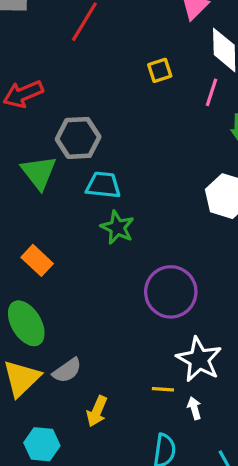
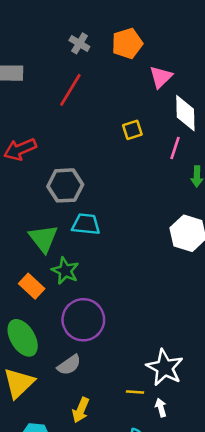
green triangle: (39, 172) -> (43, 238), moved
green star: (117, 227) -> (65, 271), moved
purple circle: (171, 292) -> (83, 320), moved
gray semicircle: (67, 370) -> (69, 365), moved

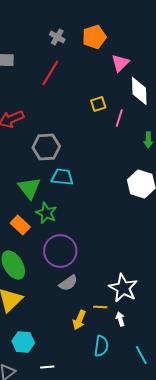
pink line: (175, 148) -> (119, 118), moved
gray semicircle: (69, 365) -> (68, 283), moved
yellow arrow: (81, 410) -> (79, 320), moved

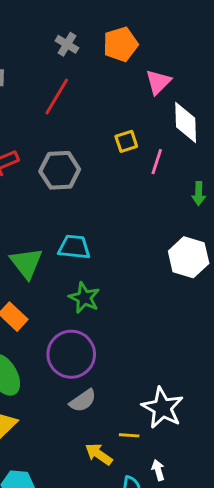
gray hexagon: (46, 147) -> (60, 170), moved
green star: (46, 213) -> (84, 298), moved
white arrow: (120, 319) -> (158, 470), moved
yellow arrow: (79, 320) -> (99, 454), turned 102

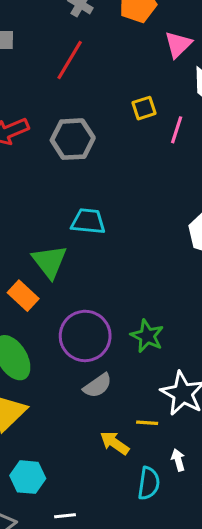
green triangle: (26, 263) -> (49, 262), moved
green star: (84, 298) -> (147, 336), moved

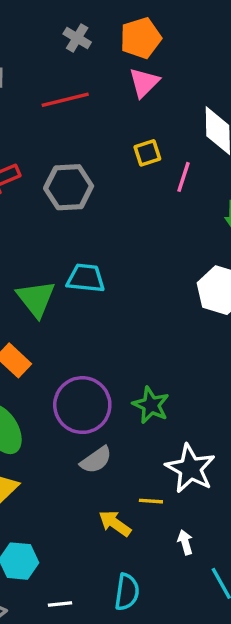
pink triangle: (178, 45) -> (144, 83), moved
red line: (70, 60) -> (65, 100), turned 45
green triangle: (49, 262) -> (36, 299), moved
cyan semicircle: (149, 483) -> (127, 592), moved

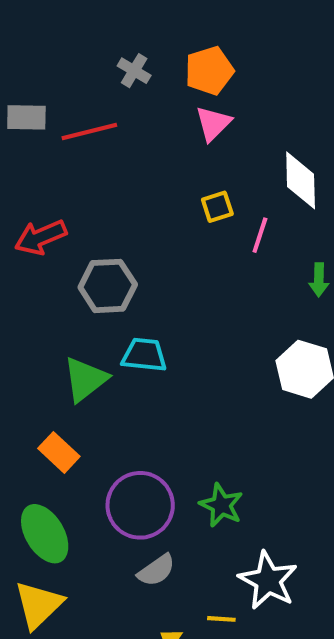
red line: (65, 100) -> (89, 132), moved
gray hexagon: (69, 187) -> (108, 286), moved
green triangle: (36, 299) -> (85, 379), turned 30

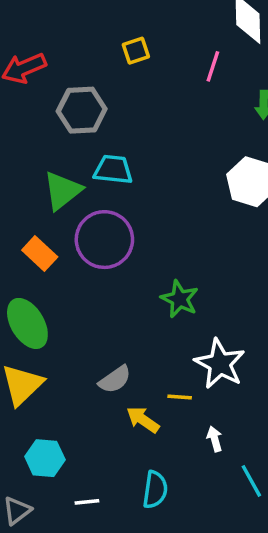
yellow square: (217, 207) -> (136, 51), moved
purple circle: (140, 505) -> (104, 240), moved
gray semicircle: (156, 570) -> (115, 379), moved

